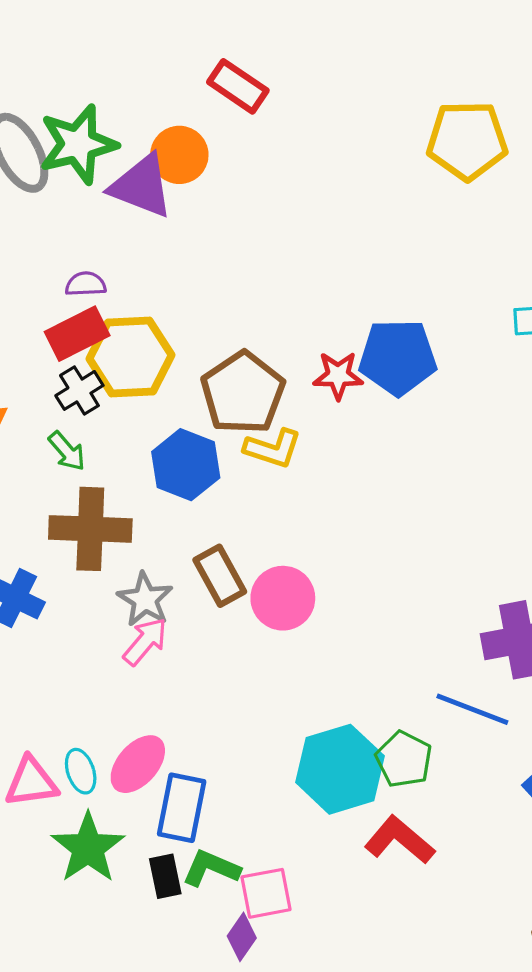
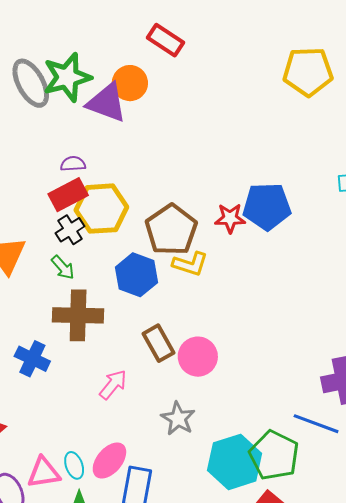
gray star: (145, 599) -> (178, 419), moved
green pentagon: (404, 759) -> (274, 455), size x1.4

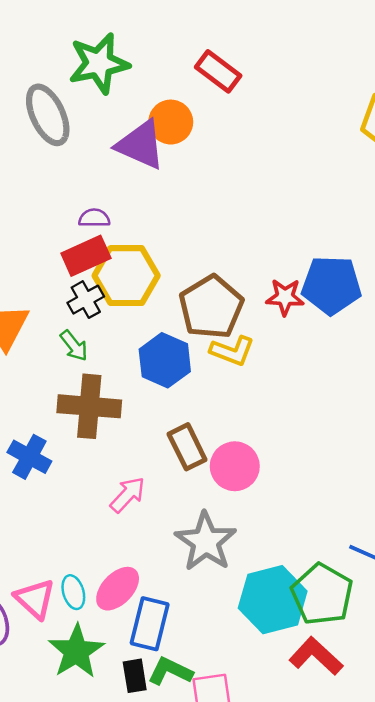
green star: (67, 77) -> (99, 63), moved
gray star: (178, 419) -> (206, 542), size x1.4
pink triangle: (44, 473) -> (35, 599), turned 48

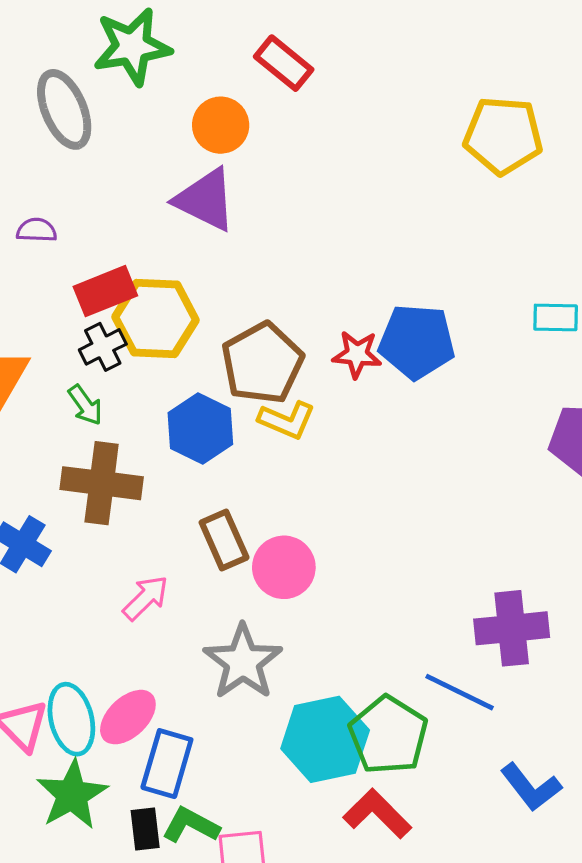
purple triangle: (140, 145) -> (205, 200), moved
purple semicircle: (94, 218) -> (37, 230), moved
cyan ellipse: (73, 592) -> (71, 719), size x1.6

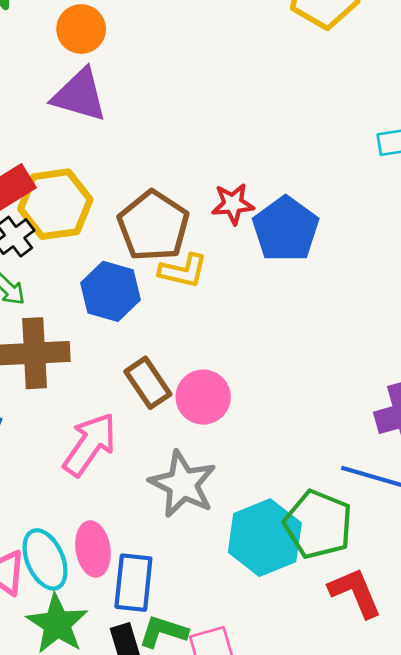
blue pentagon: (417, 342) -> (286, 229), moved, turned -30
pink arrow: (146, 598) -> (90, 444), size x1.5
pink ellipse: (128, 717) -> (93, 549), turned -45
red L-shape: (377, 814) -> (355, 593), moved, turned 32

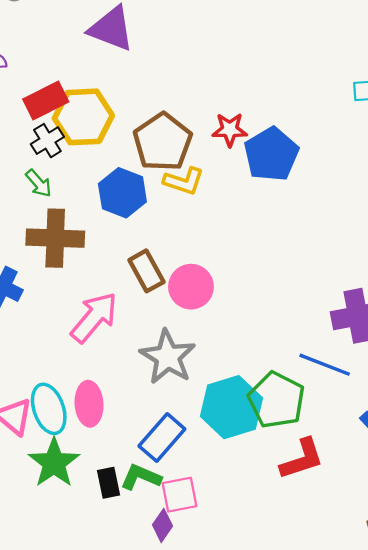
blue rectangle: (133, 583) -> (162, 438), moved, turned 30
red L-shape: (355, 593) -> (302, 459), turned 90

